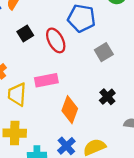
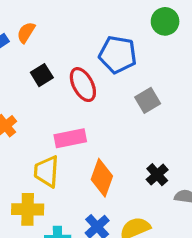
yellow trapezoid: (17, 94) -> (47, 171), moved
black cross: (107, 97) -> (157, 175), moved

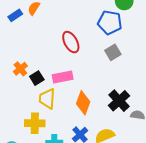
blue pentagon: (118, 55) -> (110, 23), moved
black square: (42, 75) -> (37, 78), moved
black cross: (157, 175) -> (119, 101), size x1.5

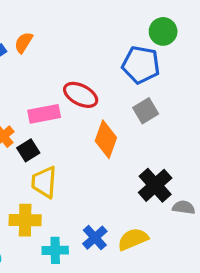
red ellipse: (71, 42) -> (81, 95), turned -35
pink rectangle: (63, 77) -> (44, 114), moved
orange diamond: (83, 103) -> (106, 139), moved

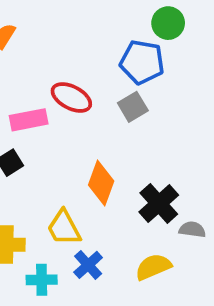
gray square: (146, 111) -> (133, 107), moved
orange diamond: (106, 139) -> (101, 183), moved
yellow trapezoid: (44, 182) -> (64, 228), moved, turned -32
yellow semicircle: (133, 239) -> (153, 267), moved

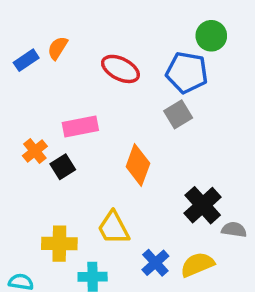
red ellipse: (71, 97) -> (120, 69), moved
orange diamond: (101, 183) -> (138, 165), moved
blue cross: (88, 265) -> (155, 263), moved

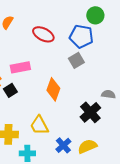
gray semicircle: (234, 230) -> (108, 94), moved

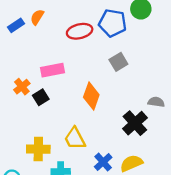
red ellipse: (43, 34) -> (80, 31), turned -40
blue pentagon: (81, 36) -> (113, 23), moved

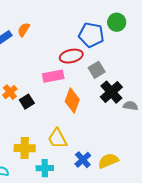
red ellipse: (80, 31) -> (71, 56), moved
pink rectangle: (52, 70) -> (53, 76), moved
black cross: (135, 123) -> (111, 92), moved

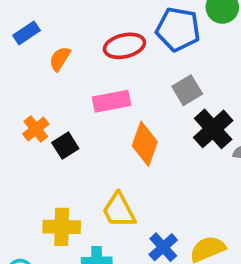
orange semicircle: (24, 30) -> (60, 59), moved
red ellipse: (71, 56) -> (124, 46), moved

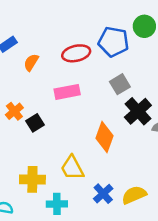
orange diamond: (145, 144) -> (104, 137), moved

